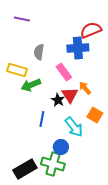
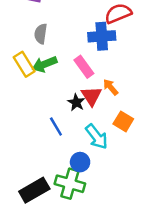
gray semicircle: (39, 52) -> (41, 34), moved
yellow rectangle: (17, 70) -> (24, 64), turned 42
green arrow: (31, 85) -> (44, 64), moved
blue line: (42, 119) -> (56, 127), turned -42

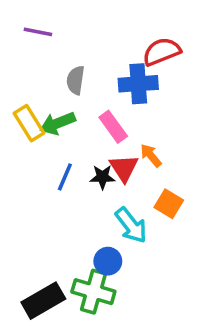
gray semicircle: (41, 34) -> (76, 80), moved
black star: (76, 102) -> (102, 177), turned -30
blue line: (56, 127) -> (65, 177), moved, turned 54

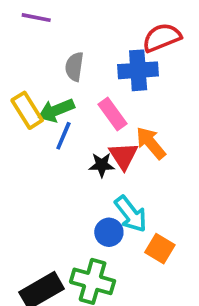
orange arrow: (151, 155) -> (151, 143), size x1.4
blue line: (65, 177) -> (63, 136), moved
orange square: (169, 204) -> (160, 249), moved
blue circle: (108, 261) -> (109, 232), moved

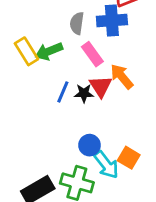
gray semicircle: (74, 67) -> (77, 23), moved
blue line: (63, 136) -> (63, 92), moved
cyan arrow: (131, 214) -> (106, 165), moved

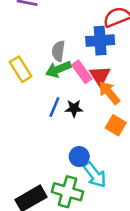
gray semicircle: (77, 23) -> (58, 51), moved
green arrow: (49, 51) -> (58, 69), moved
red triangle: (101, 86) -> (100, 76), moved
orange square: (129, 158) -> (116, 125), moved

